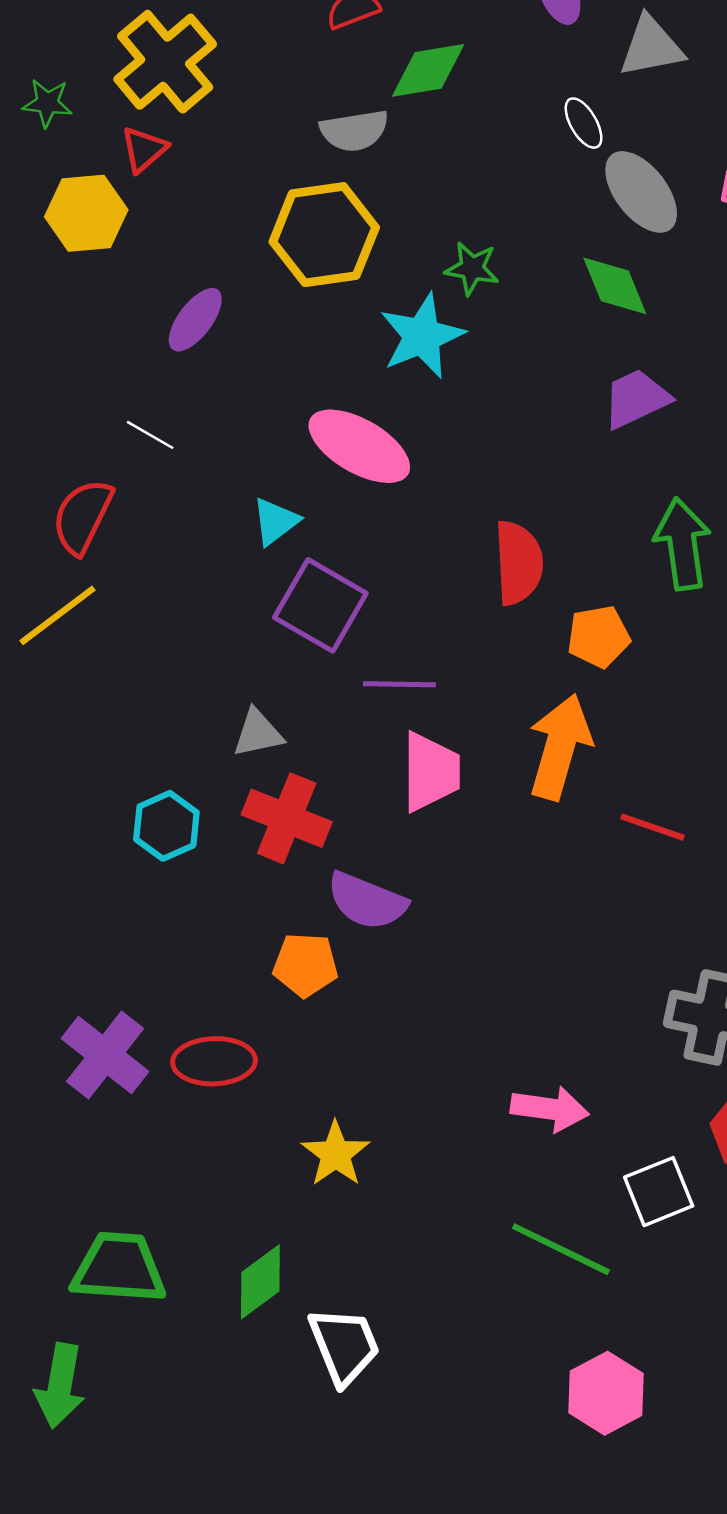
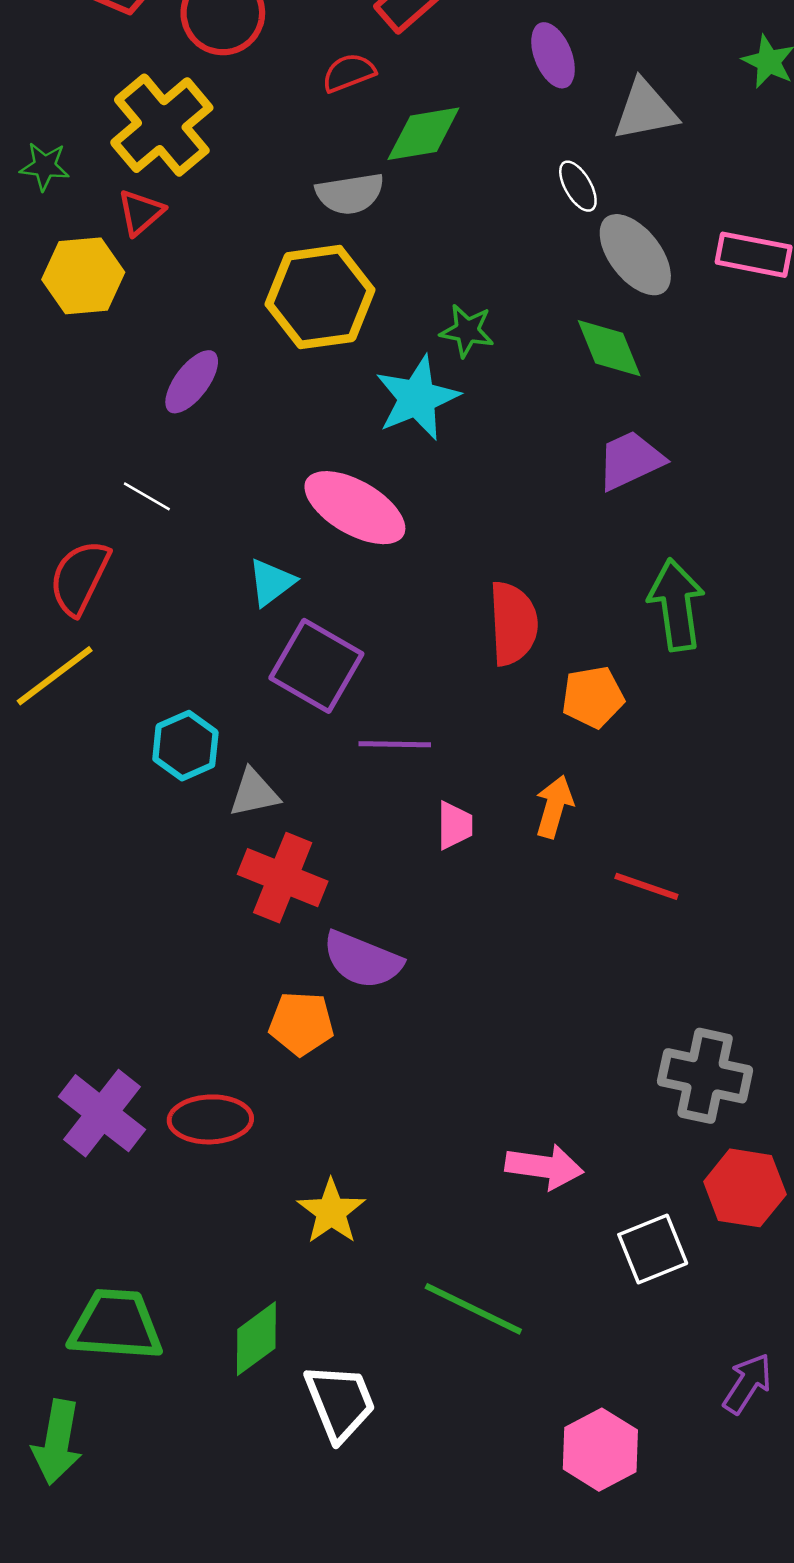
orange arrow: (560, 747) -> (554, 807), size x0.6
pink trapezoid: (431, 772) -> (455, 825), moved, size x0.6
cyan hexagon: (166, 826) -> (185, 746), moved
green line: (561, 1249) -> (473, 1309), moved

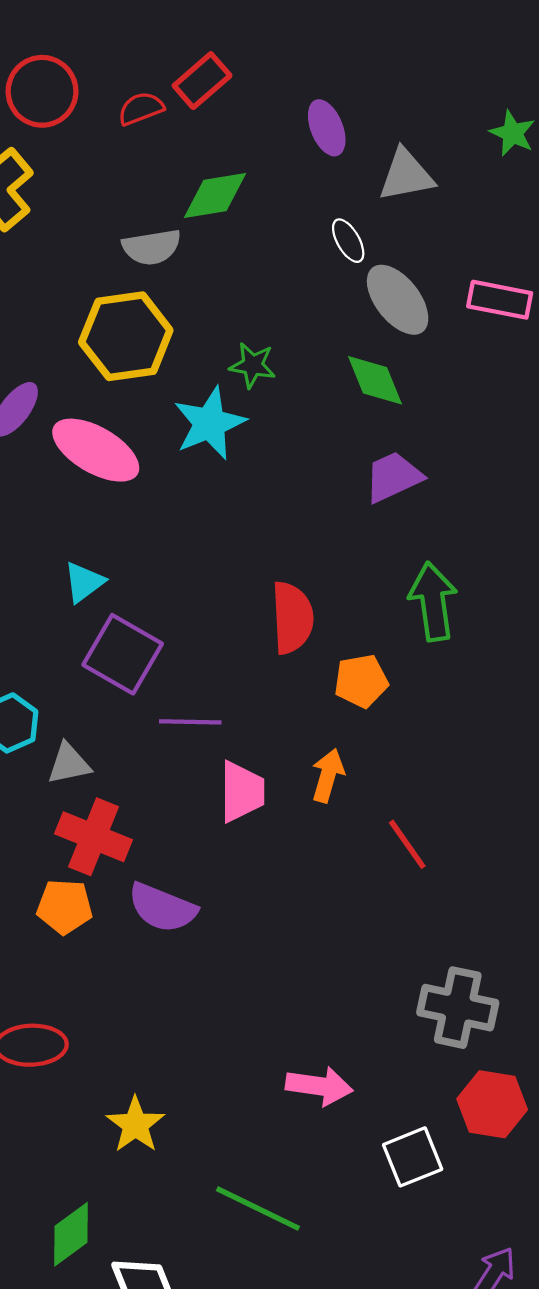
red semicircle: (349, 73) -> (141, 108), moved
pink ellipse: (355, 508) -> (96, 450), moved
pink trapezoid: (455, 825) -> (242, 792), size x1.5
red line: (646, 886) -> (407, 844), turned 36
orange pentagon: (301, 1023) -> (65, 907), moved

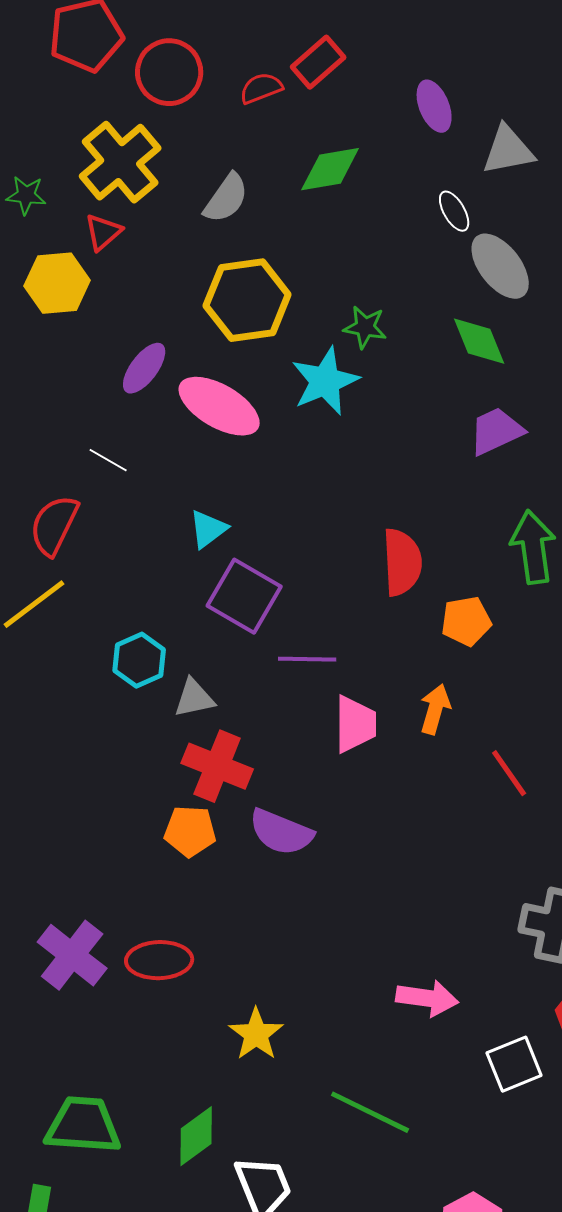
gray semicircle: (152, 247) -> (226, 198), moved, turned -46

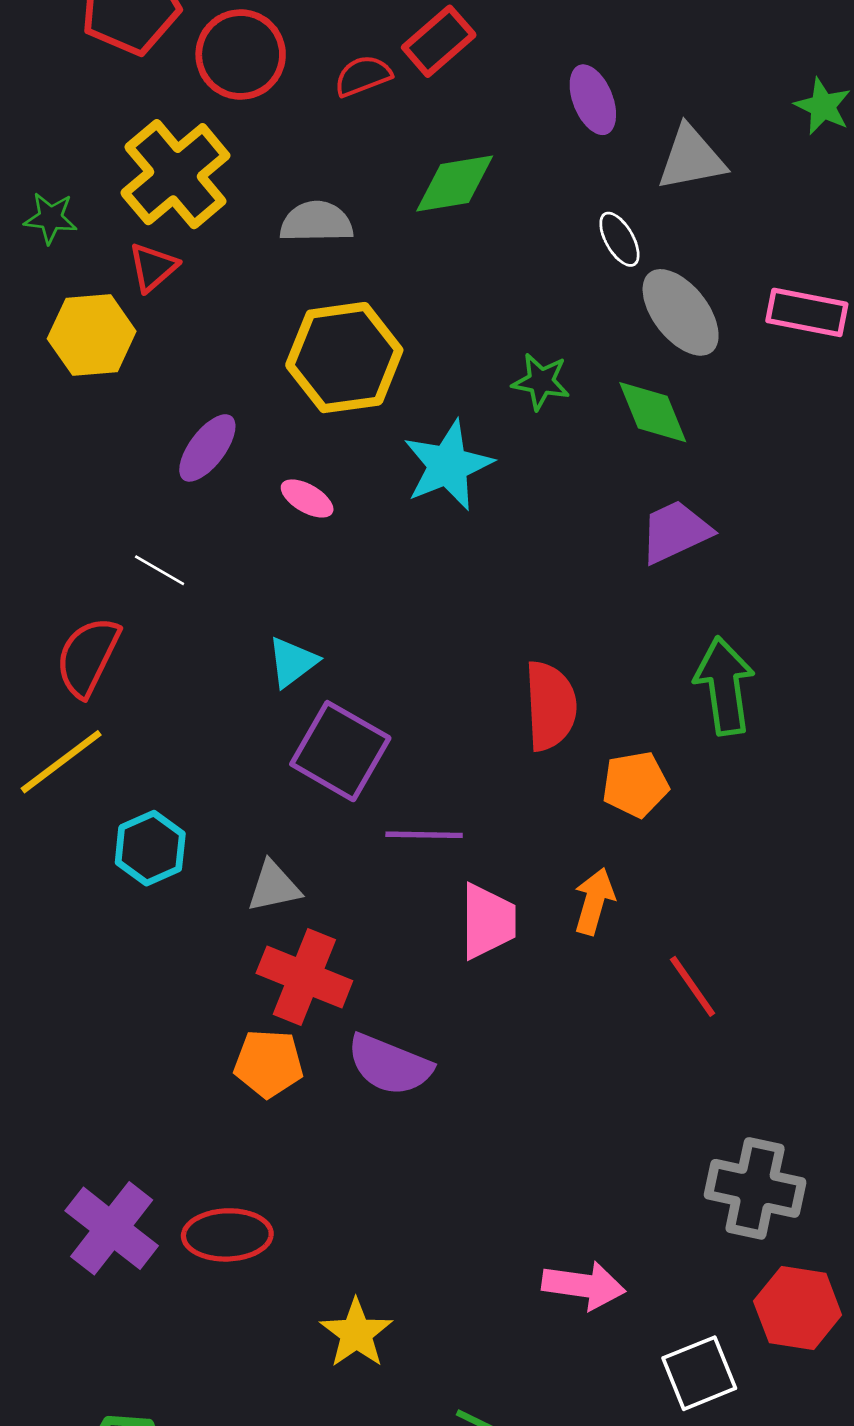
gray semicircle: (226, 198) -> (316, 222), turned -126
green star: (365, 327) -> (541, 382), moved
pink ellipse: (219, 406) -> (307, 498), size x0.5
cyan hexagon: (139, 660) -> (150, 848), moved

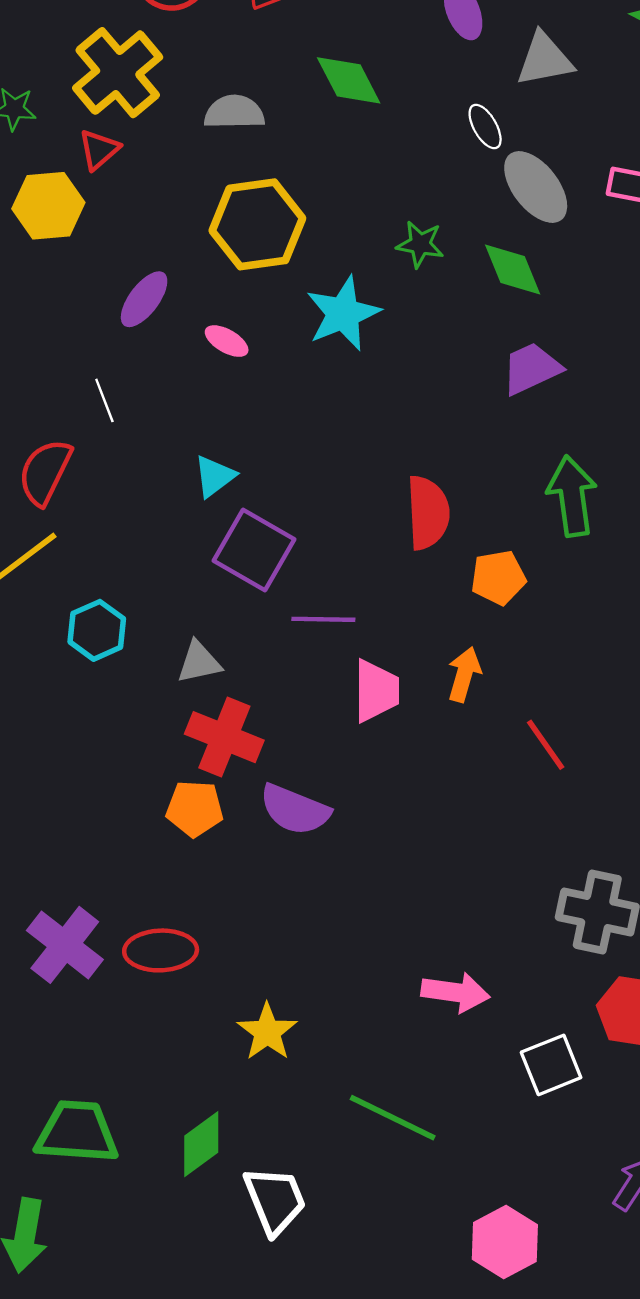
green diamond: (455, 183) -> (349, 80), turned 72
white line: (160, 570) -> (104, 400), turned 39

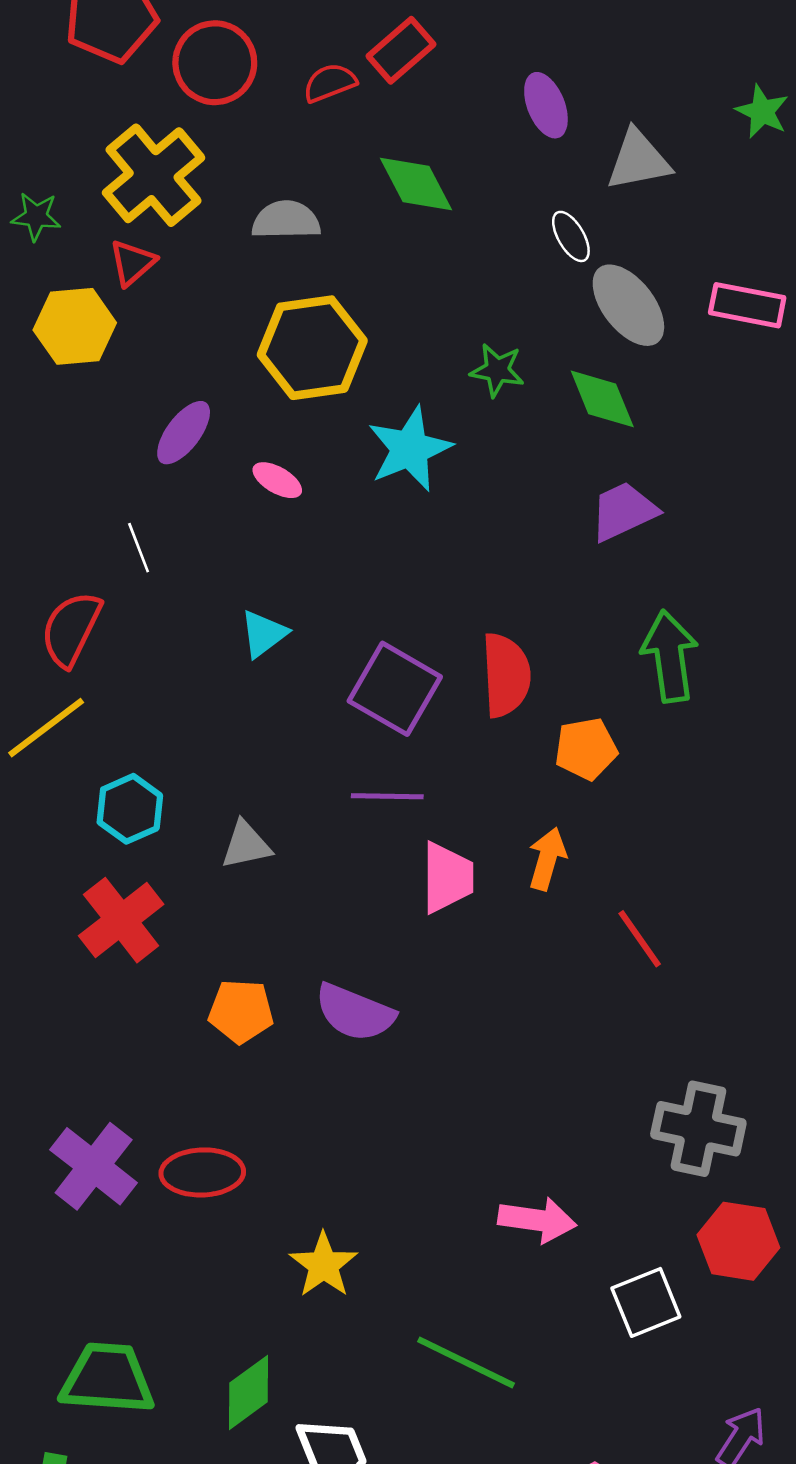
purple square: (254, 550) -> (395, 689), moved
red cross: (224, 737) -> (121, 920), moved, turned 30

